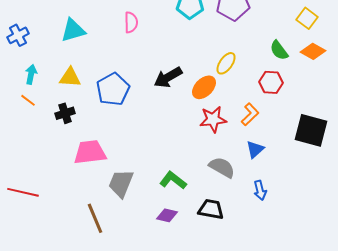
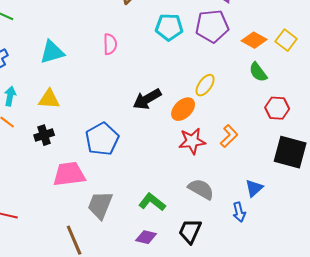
orange diamond: (313, 51) -> (254, 40), moved
red hexagon: (271, 82) -> (277, 108), moved
blue pentagon: (113, 89) -> (102, 139), moved
blue triangle: (255, 149) -> (254, 188), moved
black trapezoid: (211, 209) -> (190, 231), turned -76

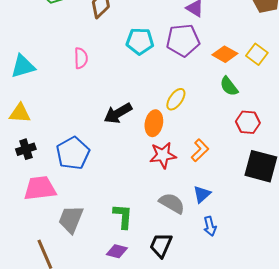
orange ellipse: (183, 109) -> (154, 123), turned -35
black cross: (44, 135) -> (26, 149), moved
blue triangle: (254, 188) -> (202, 194), moved
green L-shape: (152, 202) -> (123, 216), turned 56

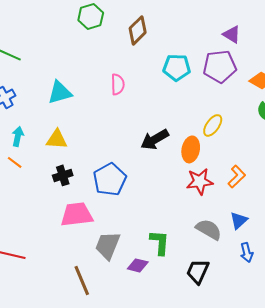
purple diamond: (117, 251) -> (138, 265), moved

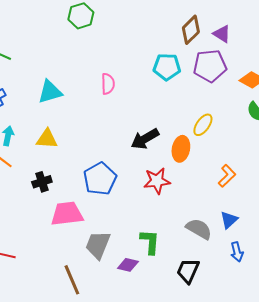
brown diamond: (138, 30) -> (191, 30), moved
black cross: (63, 175) -> (42, 182), moved
red star: (200, 181) -> (157, 181), moved

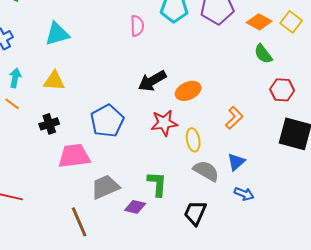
pink semicircle: (108, 84) -> (137, 26), moved
yellow ellipse: (203, 125) -> (193, 140), moved, turned -45
orange ellipse: (181, 149) -> (188, 91), turned 55
gray trapezoid: (98, 245) -> (105, 187), turned 44
blue arrow: (237, 252) -> (244, 194), turned -54

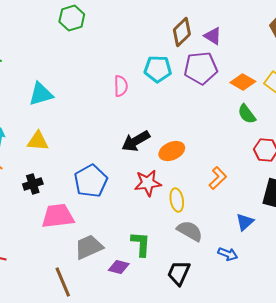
blue triangle: (236, 162) -> (245, 222), moved

